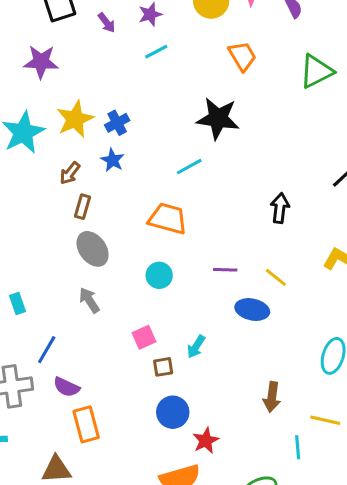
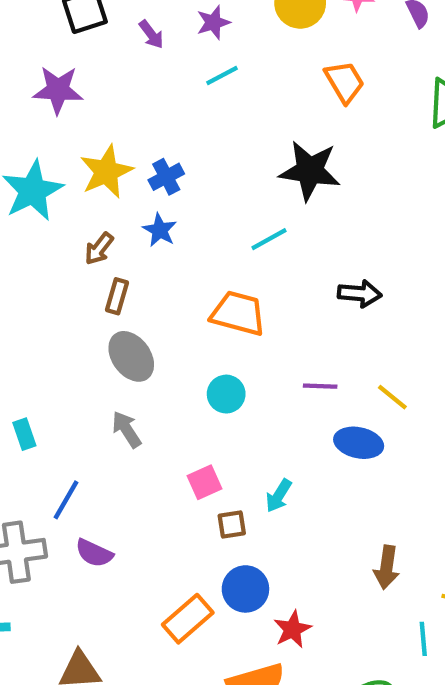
black arrow: (280, 208) -> (360, 294), moved, turned 88
orange rectangle: (86, 424) -> (188, 619), moved, turned 64

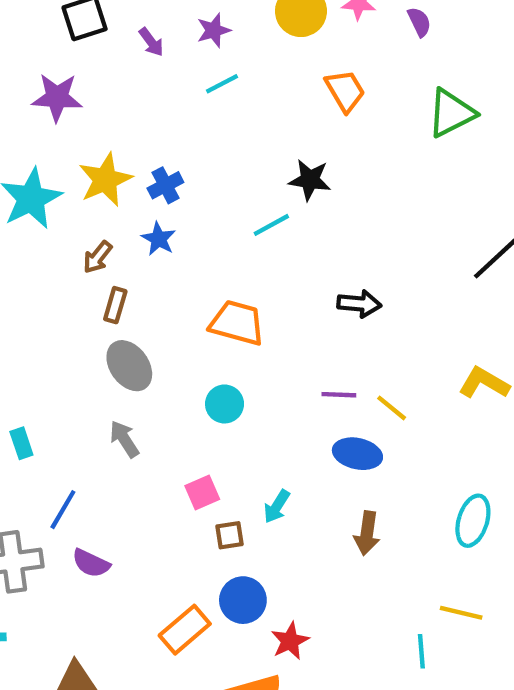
black star: (310, 171) -> (310, 180), size x0.7
cyan line: (269, 239) -> (271, 225), moved
purple line: (320, 386) -> (339, 395), moved
brown arrow: (387, 567) -> (367, 533), moved

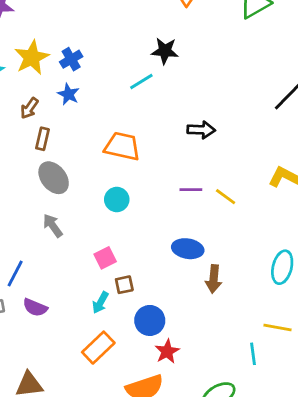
blue ellipse: (357, 454) -> (188, 249), moved
cyan arrow: (277, 506) -> (100, 303), moved
blue circle: (243, 600) -> (150, 320), moved

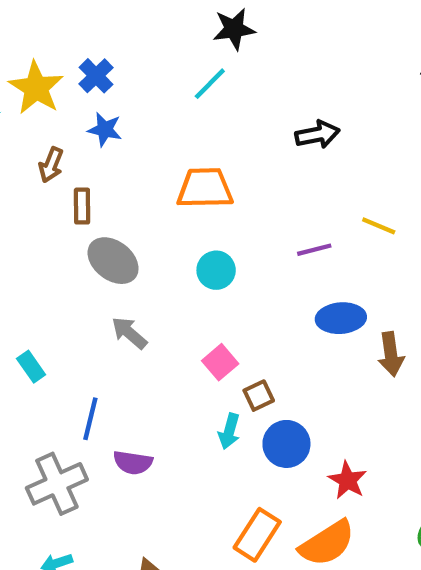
purple line: (191, 190) -> (314, 250), moved
blue circle: (150, 320) -> (286, 444), moved
orange rectangle: (98, 348) -> (257, 535), moved

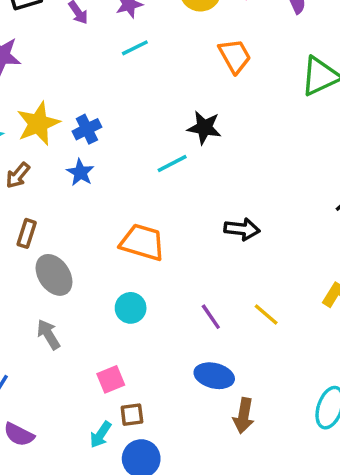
brown arrow: (51, 165) -> (18, 175), moved
brown rectangle: (82, 206) -> (27, 233), moved
purple line: (314, 250) -> (211, 317), turned 52

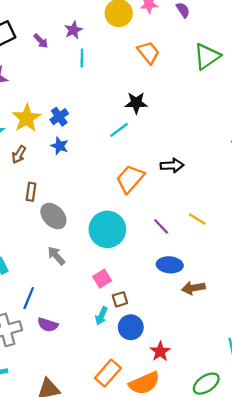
cyan line: (135, 48) -> (82, 58), turned -54
orange trapezoid: (142, 242) -> (130, 179), moved, turned -56
cyan circle: (131, 308) -> (107, 229), size x1.8
brown arrow: (244, 416) -> (193, 288), turned 80

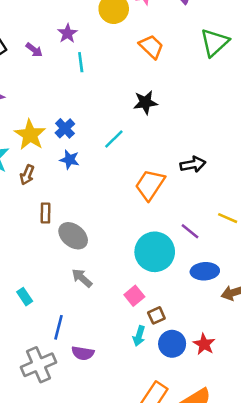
cyan line: (119, 130) -> (114, 139), moved
cyan circle: (107, 229) -> (155, 252), moved
red star: (160, 351) -> (204, 344), moved

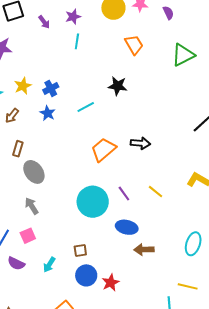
yellow star: (30, 135) -> (23, 86), size x0.7
pink square: (134, 296) -> (28, 236), moved
cyan arrow: (139, 336) -> (49, 265), moved

